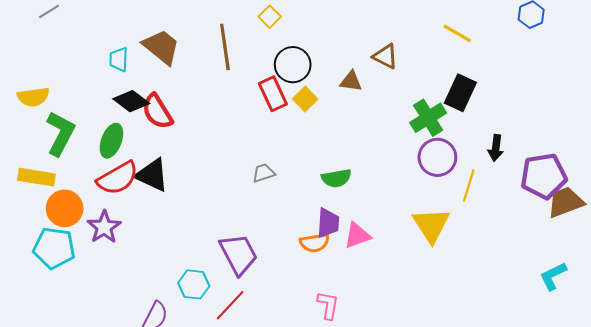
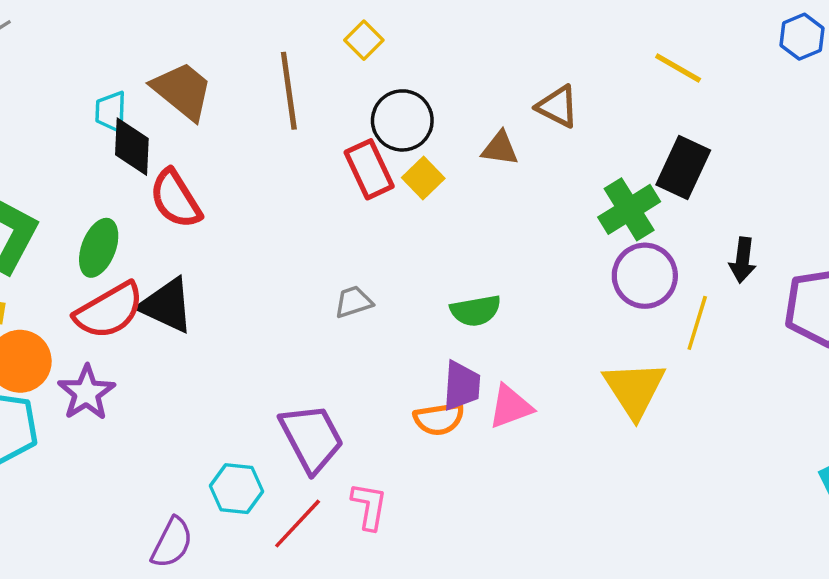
black diamond: (131, 101) -> (132, 147), moved, turned 56
pink L-shape: (328, 305) -> (369, 506), moved

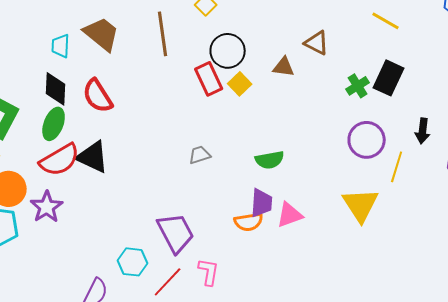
black diamond: (132, 147) -> (56, 89), moved
green cross: (629, 209) -> (358, 86), moved, size x0.7

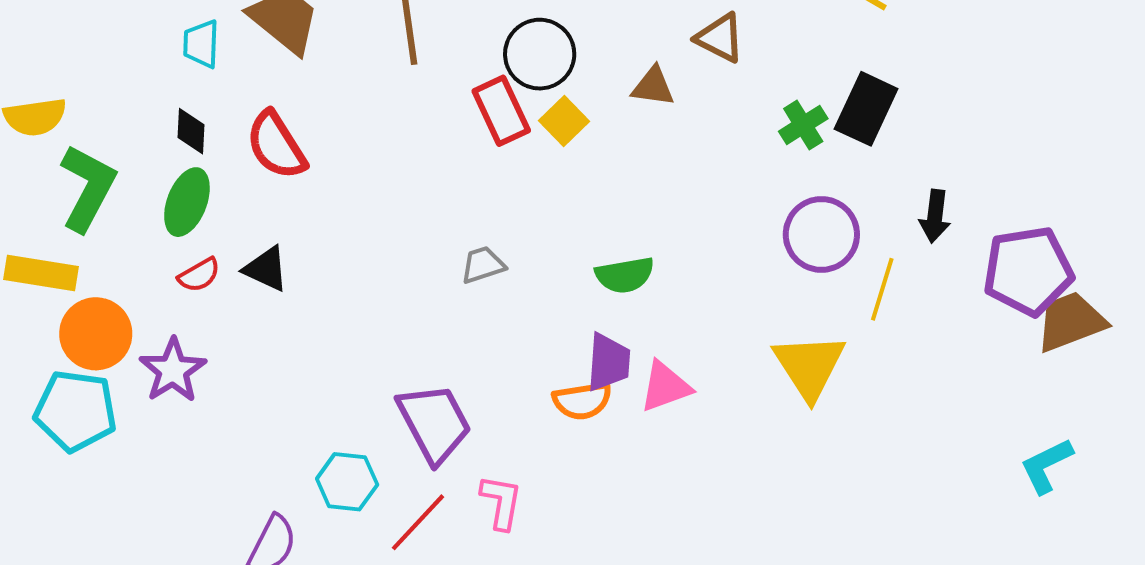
black diamond: (56, 89) -> (191, 131), size x0.7
black triangle: (93, 157) -> (266, 269), size x0.7
red semicircle: (60, 160) -> (199, 275), size x0.5

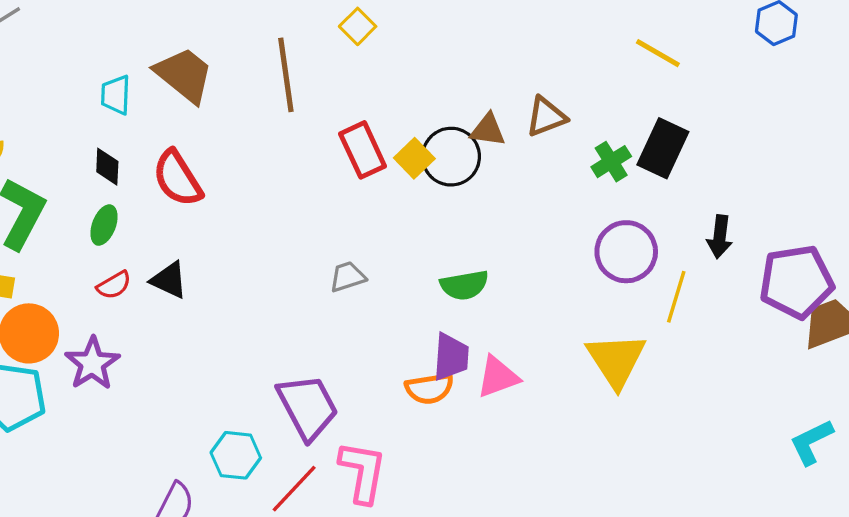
brown triangle: (720, 38) -> (546, 117), moved, turned -48
black circle: (540, 54) -> (451, 157), moved
green ellipse: (187, 202) -> (104, 225), size x0.7
pink L-shape: (501, 502) -> (363, 472), size x1.4

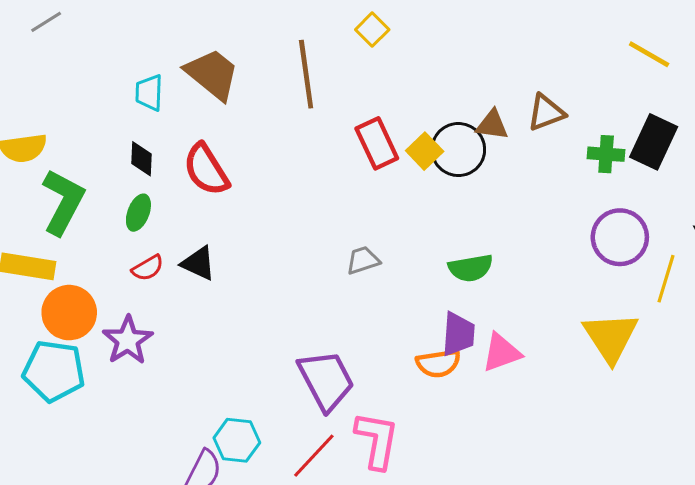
green cross: (611, 162) -> (606, 154), turned 36
cyan hexagon: (236, 455) -> (237, 440), moved

